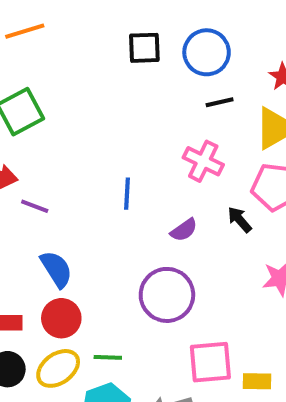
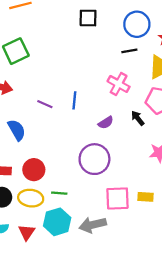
blue circle: (207, 52) -> (137, 24), moved
purple line: (35, 206) -> (45, 104), moved
blue semicircle: (56, 269) -> (17, 130), moved
yellow ellipse: (58, 368) -> (31, 198), turned 40
yellow rectangle: (257, 381) -> (145, 197), moved

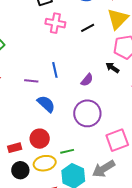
black line: (129, 51) -> (88, 28), moved
pink cross: (119, 84) -> (55, 23), moved
blue semicircle: (17, 130) -> (46, 104), moved

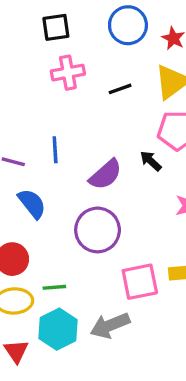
pink cross: (55, 23) -> (68, 73), turned -30
purple semicircle: (87, 80) -> (106, 175), size x1.5

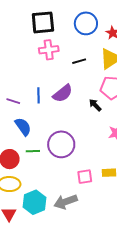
black square: (56, 27) -> (43, 22), size x1.4
purple semicircle: (106, 175) -> (63, 93), moved
pink square: (140, 282) -> (85, 177), size x0.7
green line: (54, 287) -> (33, 151), moved

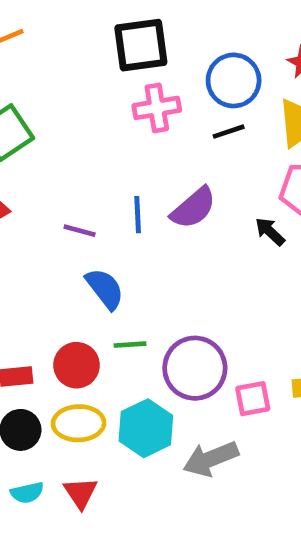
blue circle: (86, 23) -> (234, 80), moved
purple circle: (61, 144) -> (195, 368), moved
cyan hexagon: (34, 202) -> (146, 428), moved

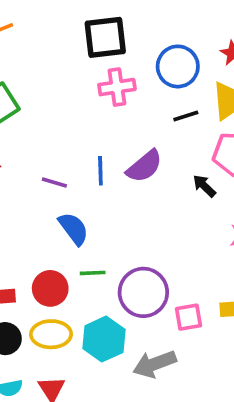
black line: (229, 132) -> (186, 116), moved

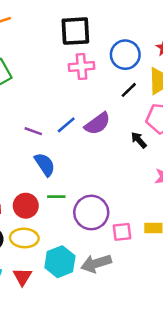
black line: (186, 116) -> (129, 90), turned -30
blue line: (100, 171) -> (66, 125), turned 48
cyan hexagon: (104, 339) -> (60, 262), moved

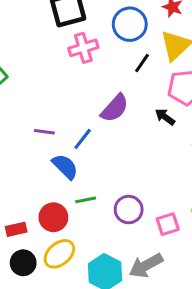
blue line: (66, 125) -> (83, 139), moved
purple circle: (91, 212) -> (129, 210), size x0.7
yellow ellipse: (24, 238) -> (59, 254), turned -32

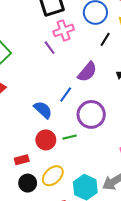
purple line: (44, 132) -> (50, 48), moved, turned 48
blue semicircle: (65, 167) -> (43, 110), moved
purple circle: (129, 210) -> (91, 114), moved, size x1.4
red circle: (53, 217) -> (46, 140), moved

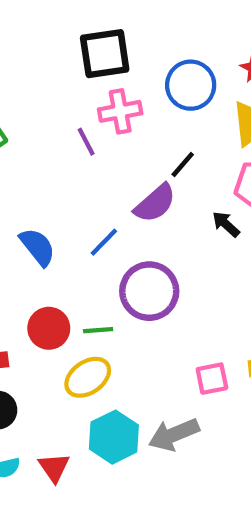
black line: (105, 39) -> (183, 165), moved
blue semicircle: (43, 110) -> (38, 247), moved
yellow ellipse: (53, 176) -> (88, 377), moved

